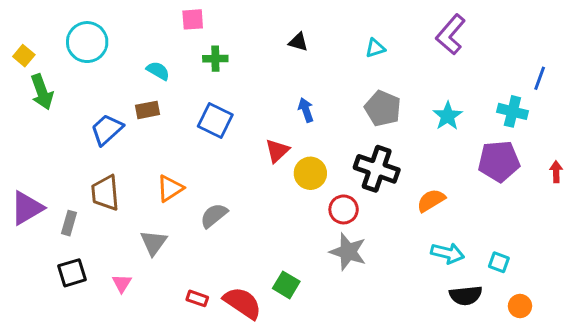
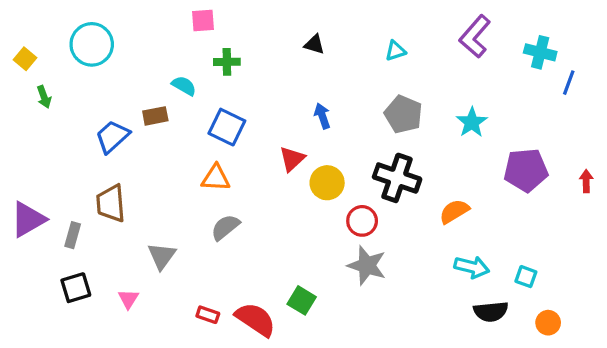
cyan semicircle: (158, 71) -> (184, 86), moved
green arrow: (42, 92) -> (44, 97), size x0.6
cyan cross: (512, 111) -> (540, 52), moved
orange triangle: (170, 188) -> (216, 178), moved, turned 36

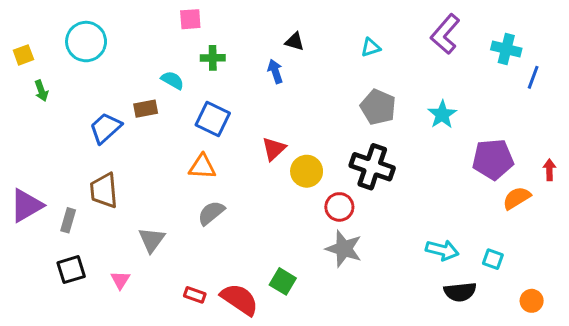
yellow square: (25, 59) -> (23, 55), turned 30
blue arrow: (322, 116) -> (275, 71), moved
orange semicircle: (454, 211) -> (517, 198), moved
orange circle: (548, 323) -> (532, 301), moved

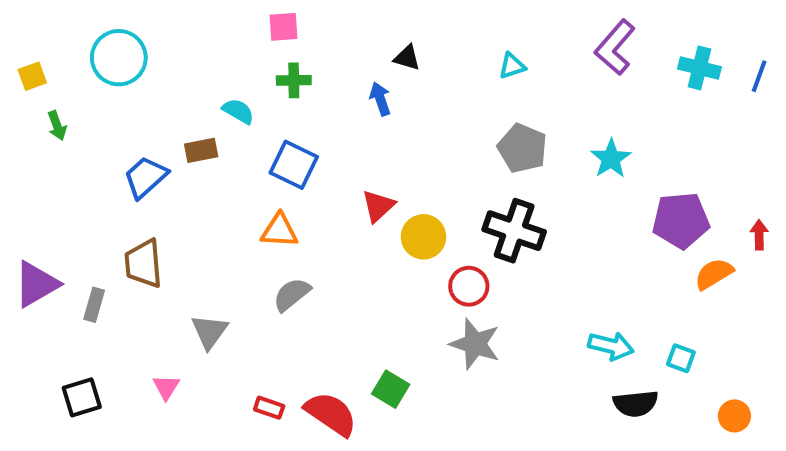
pink square: (190, 19) -> (283, 27), moved
blue line: (533, 77) -> (759, 76), moved
black square: (71, 270) -> (82, 397), moved

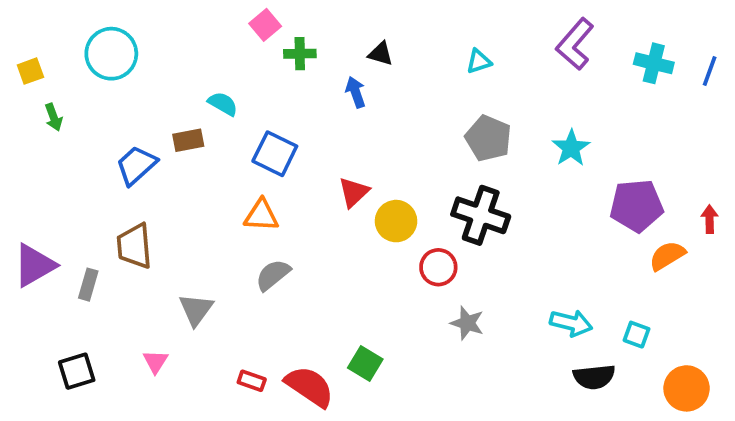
pink square: (283, 27) -> (265, 25), turned -36
green cross: (294, 80) -> (300, 54), moved
gray star: (475, 344) -> (467, 323), moved, size x0.7
orange circle: (734, 416) -> (687, 388), size x1.5

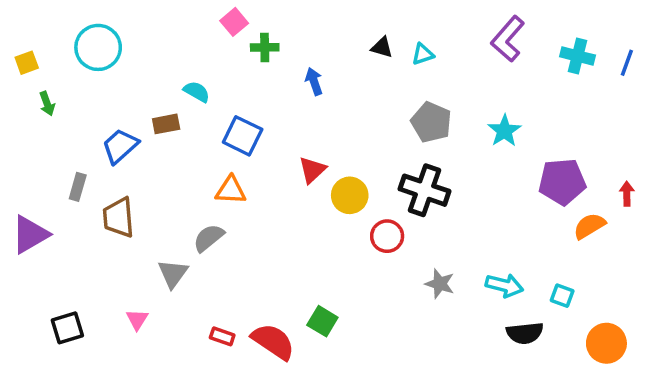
black triangle: (381, 54) -> (382, 47), moved
gray semicircle: (273, 275) -> (209, 238), moved
gray rectangle: (88, 285) -> (78, 187), moved
gray star: (467, 323) -> (440, 284), moved

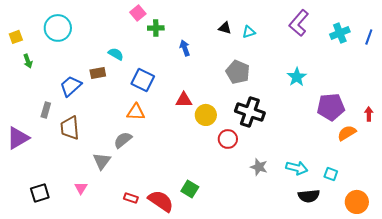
cyan cross: (578, 56) -> (340, 33), turned -36
gray pentagon: (431, 122) -> (238, 72), moved
red triangle: (312, 170) -> (184, 100), turned 42

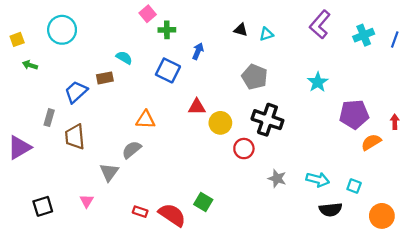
blue arrow: (185, 48) -> (198, 51), turned 42
green arrow: (28, 61) -> (30, 65), turned 128
blue square: (143, 80) -> (168, 70), moved

